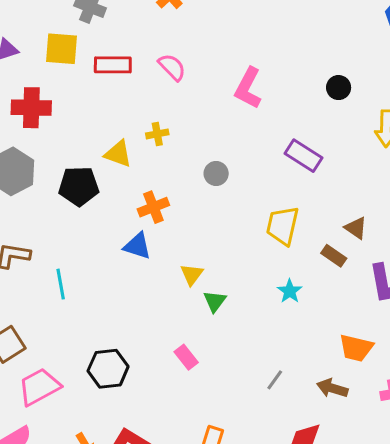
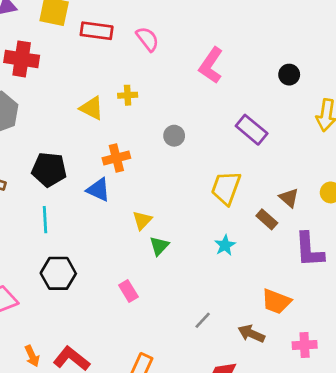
black pentagon: (79, 186) -> (49, 169), moved
cyan line: (61, 284) -> (45, 220), moved
black hexagon: (108, 369) -> (58, 273), moved

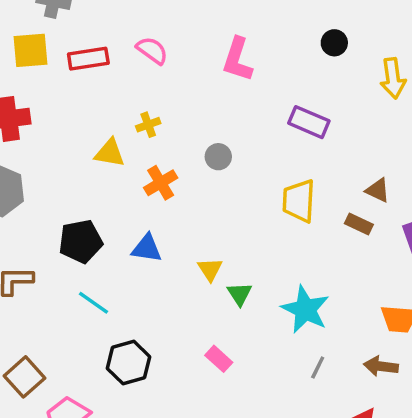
orange cross: (116, 158) -> (161, 183), moved
cyan line: (45, 220) -> (94, 303), turned -35
cyan star: (225, 245) -> (305, 309), moved, size x1.8

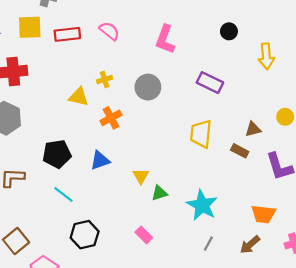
gray circle: (218, 157) -> (148, 87), moved, size x1.5
brown triangle: (378, 190) -> (253, 129), turned -42
blue triangle: (147, 248) -> (100, 160), turned -30
green triangle: (240, 294) -> (159, 193), turned 42
brown arrow: (381, 366) -> (250, 245), turned -50

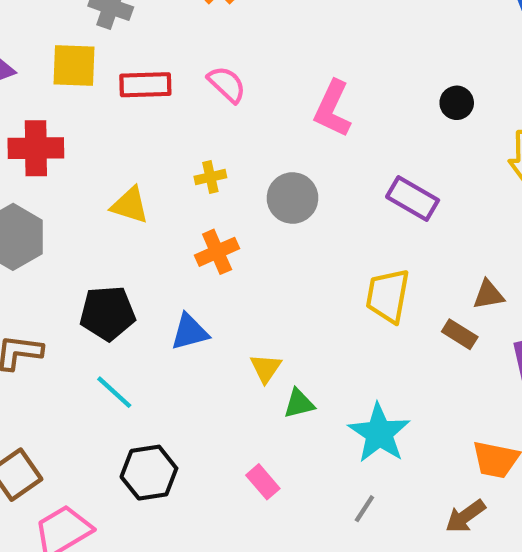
yellow triangle: (79, 97) -> (130, 205), moved
gray line: (208, 244) -> (364, 509), moved

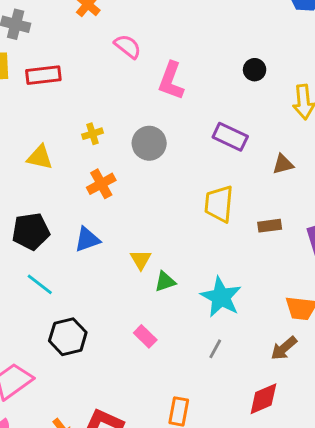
pink semicircle: (227, 84) -> (128, 46), moved
brown triangle: (488, 295) -> (283, 164), moved
brown rectangle: (460, 334) -> (270, 226), turned -35

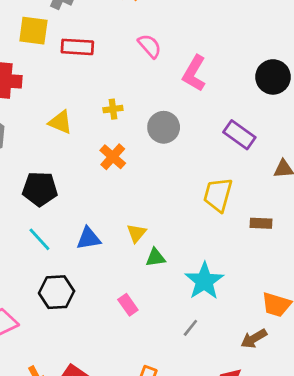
pink semicircle: (128, 46) -> (150, 46), moved
black circle: (255, 70) -> (273, 77), size x1.6
orange cross: (101, 184) -> (113, 157), turned -30
blue triangle: (87, 239) -> (89, 238), moved

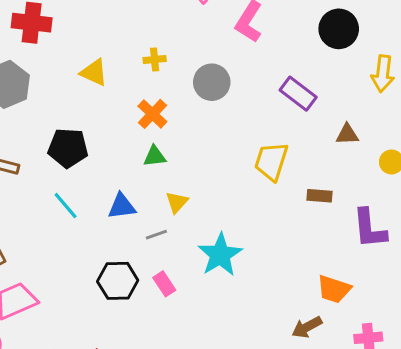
green triangle: (155, 257) -> (155, 156), moved
cyan star: (204, 281) -> (220, 255), moved
black hexagon: (57, 292) -> (118, 281), moved
gray line: (190, 328) -> (156, 235), moved, turned 30

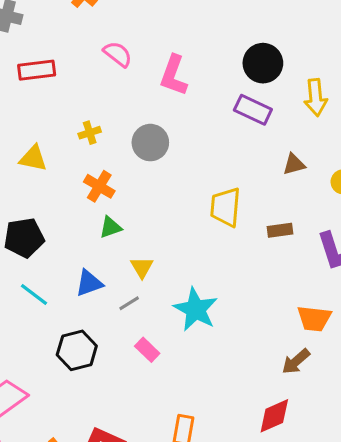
purple rectangle: (298, 94) -> (253, 110), moved
black hexagon: (118, 281) -> (77, 350), moved

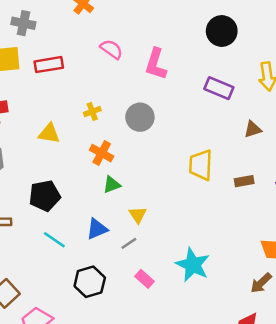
black circle: (263, 63) -> (222, 31), moved
cyan star: (196, 309) -> (193, 265), moved

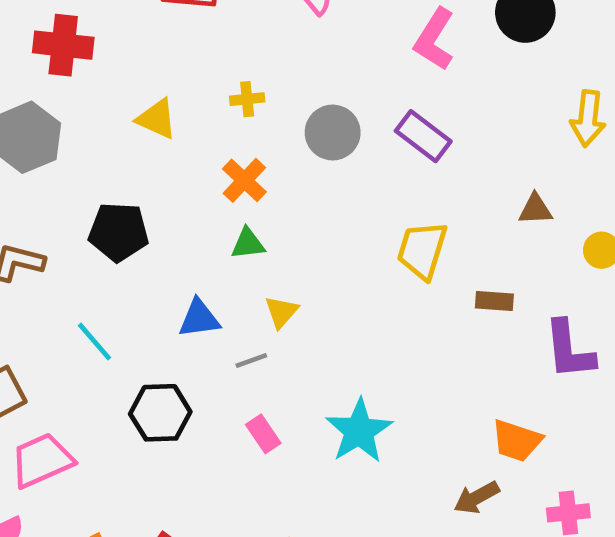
pink L-shape: (156, 64) -> (434, 39), moved
purple rectangle: (219, 88) -> (423, 136), moved
cyan line: (54, 240) -> (95, 342), moved

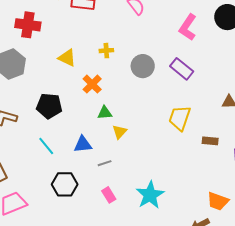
orange cross: (244, 180) -> (92, 84), moved
yellow triangle: (281, 312) -> (120, 132), moved
cyan line: (95, 342) -> (46, 146), moved

